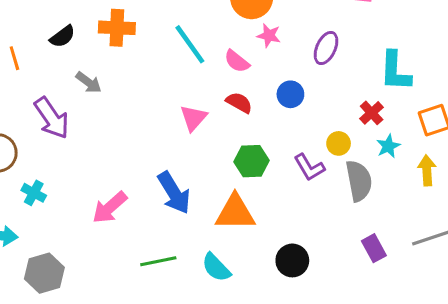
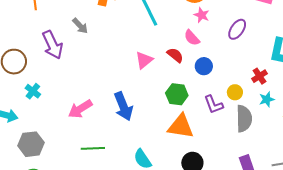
pink semicircle: (237, 61) -> (192, 38), moved
blue circle: (290, 94) -> (204, 66), moved
orange triangle: (235, 213) -> (181, 126), moved
green line: (158, 261) -> (93, 148), moved

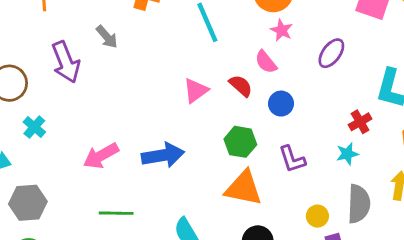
yellow circle: (235, 92) -> (317, 216), moved
cyan star: (267, 99) -> (347, 154), moved
blue arrow: (123, 106) -> (163, 155), turned -80
gray semicircle: (244, 119) -> (359, 204), moved

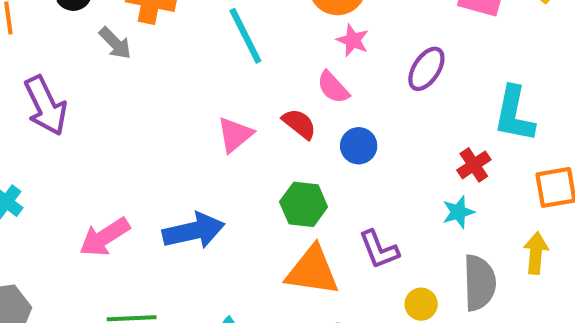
gray arrow: (107, 37) -> (115, 43), moved
purple L-shape: (292, 159) -> (379, 249), moved

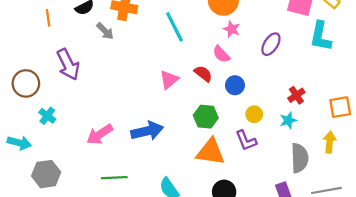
cyan L-shape: (514, 114) -> (321, 36), moved
yellow circle: (421, 304) -> (254, 114), moved

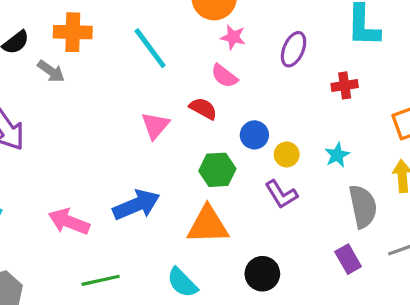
blue circle: (235, 85) -> (254, 135), moved
red cross: (296, 95) -> (345, 85), moved, turned 35
pink arrow: (100, 134) -> (69, 222), turned 64
orange triangle: (211, 152) -> (208, 225), moved

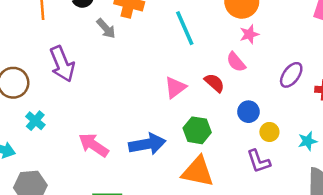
pink star: (233, 37) -> (249, 34), turned 30
purple ellipse: (294, 49) -> (291, 75), moved
green hexagon: (217, 170) -> (197, 130), moved

